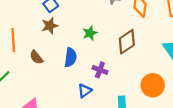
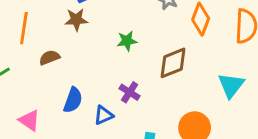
brown semicircle: (36, 57) -> (49, 58), turned 96
blue semicircle: (70, 57) -> (73, 100), moved

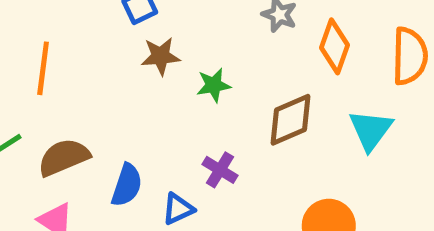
brown star: (76, 20) -> (161, 56), moved
brown semicircle: (49, 58) -> (64, 157), moved, size x1.5
cyan triangle: (231, 85) -> (371, 130), moved

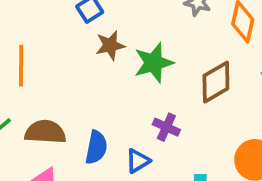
green star: (214, 85) -> (154, 63), size x1.5
brown semicircle: (64, 157) -> (45, 132), turned 33

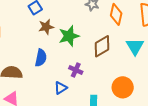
blue semicircle: (96, 147) -> (41, 58), moved

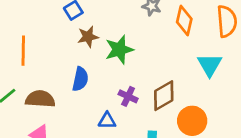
brown diamond: (102, 46) -> (164, 96), moved
blue triangle: (61, 88) -> (107, 121), turned 32

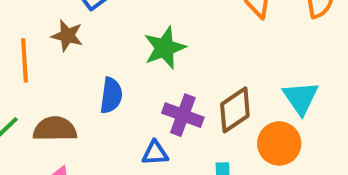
brown star: (88, 37) -> (67, 36), moved, turned 30
cyan triangle: (210, 65) -> (301, 98), moved
purple cross: (128, 96) -> (183, 115), size x1.4

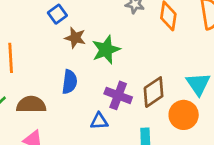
brown star: (67, 36) -> (75, 38), moved

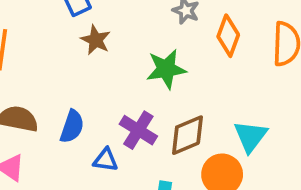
green star: (106, 50) -> (166, 69), moved
blue semicircle: (70, 82) -> (72, 127), moved

